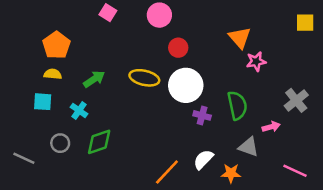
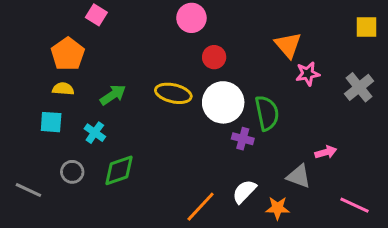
pink square: (108, 13) -> (96, 15), moved
gray cross: (296, 100) -> (359, 87), moved
green semicircle: (237, 105) -> (267, 113), moved

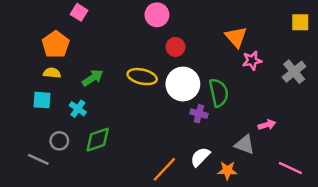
gray line: (28, 190) -> (38, 159), moved

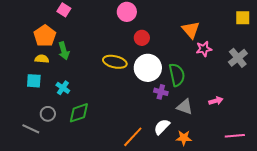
green arrow: (93, 78) -> (64, 51), moved, turned 108
gray triangle: (245, 145) -> (185, 107), moved
pink line: (290, 168) -> (235, 136), turned -30

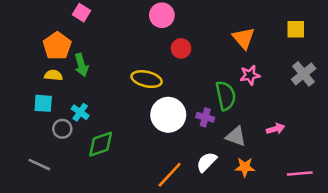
yellow square: (243, 18) -> (296, 29), moved
pink star: (204, 49) -> (250, 75), moved
white circle: (148, 68) -> (168, 115), moved
gray circle: (48, 114) -> (62, 129), moved
orange star: (184, 138) -> (245, 167), moved

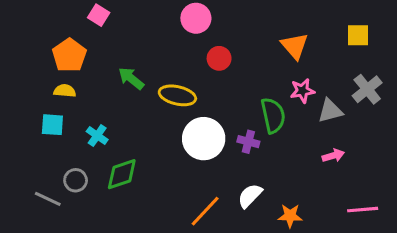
green arrow: (81, 65) -> (131, 78), moved, turned 145
gray circle: (62, 129) -> (76, 180), moved
gray triangle: (236, 136) -> (330, 111), moved, turned -35
orange star: (245, 167) -> (290, 216), moved

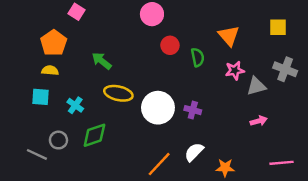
gray cross: (367, 89) -> (285, 69), turned -30
yellow ellipse: (177, 95) -> (118, 93), moved
green semicircle: (273, 115) -> (198, 57), moved, size x0.7

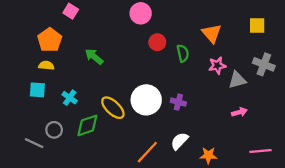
yellow ellipse: (118, 93) -> (113, 108), moved, turned 30

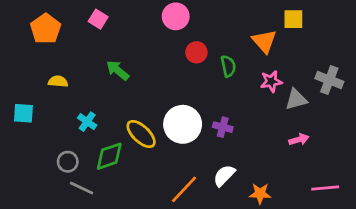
pink square: (71, 11) -> (98, 19), moved
yellow square: (257, 26) -> (293, 19), moved
orange pentagon: (50, 40) -> (46, 29), moved
cyan square: (37, 90) -> (23, 113), moved
gray line: (34, 143) -> (82, 188), moved

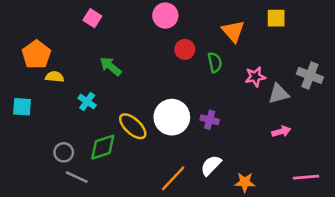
orange pentagon: (46, 29) -> (36, 55), moved
orange triangle: (264, 41) -> (233, 31), moved
cyan cross: (87, 122) -> (87, 102), moved

